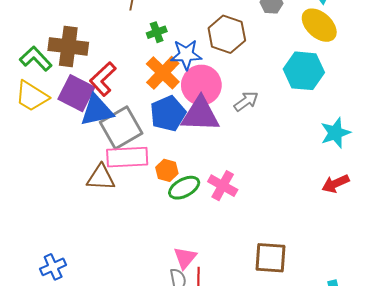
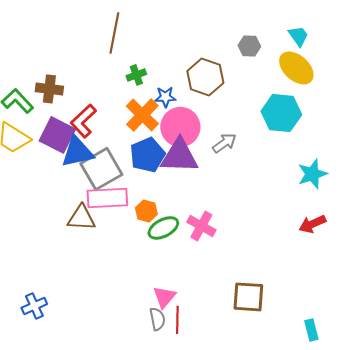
brown cross: (68, 46) -> (49, 89), size x0.7
blue star: (186, 55) -> (165, 97), size x0.7

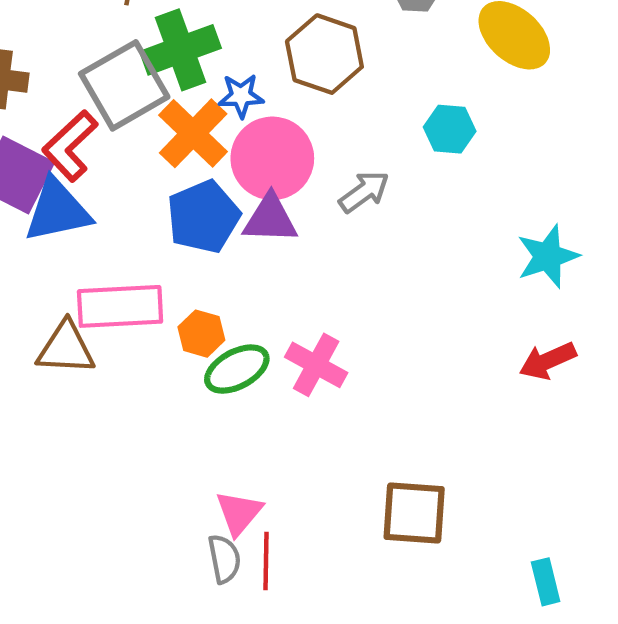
green cross: (136, 75) -> (181, 50), size x1.8
cyan hexagon: (281, 113) -> (450, 129), moved, size x0.6
purple triangle: (179, 156) -> (270, 219), size x0.7
gray square: (101, 169) -> (124, 85), moved

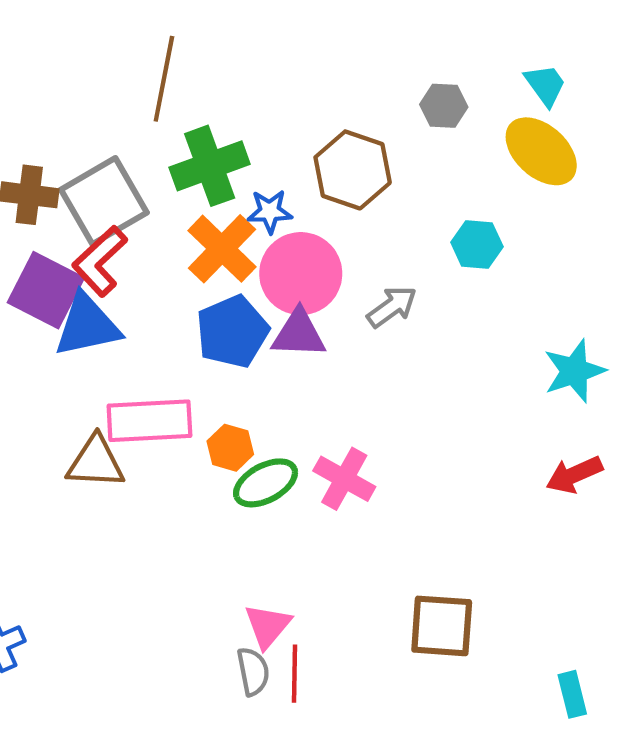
gray square: (124, 85) -> (104, 201), moved

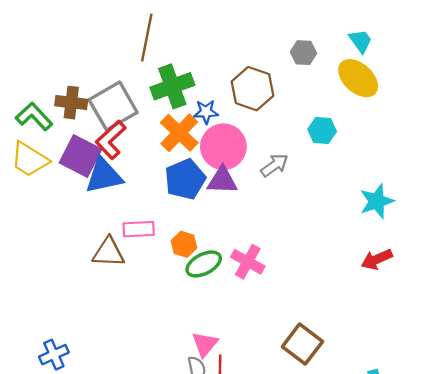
pink rectangle: (149, 421) -> (139, 229), size x0.7
brown square: (442, 626) -> (302, 344), turned 33

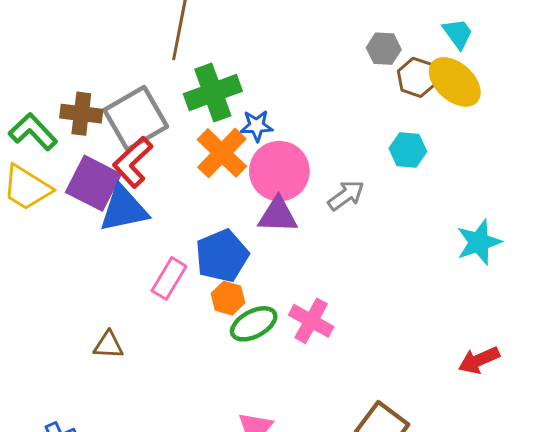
brown hexagon: (252, 89) -> (417, 77), moved, size x0.7
blue pentagon: (185, 179) -> (222, 256), moved
pink rectangle: (139, 229) -> (169, 278), turned -56
brown triangle: (108, 252) -> (108, 345), moved, size x0.7
red arrow: (377, 259) -> (479, 360), moved

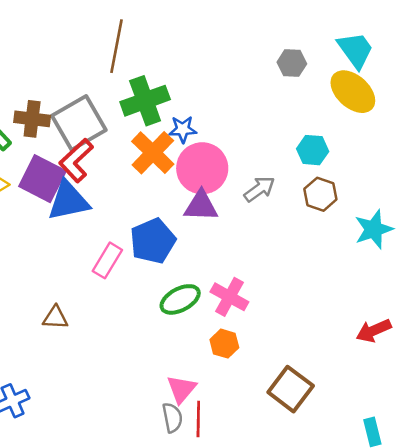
cyan trapezoid: (458, 34) -> (355, 50), size x1.4
brown hexagon: (417, 77) -> (320, 194), moved
orange hexagon: (228, 298) -> (224, 344), moved

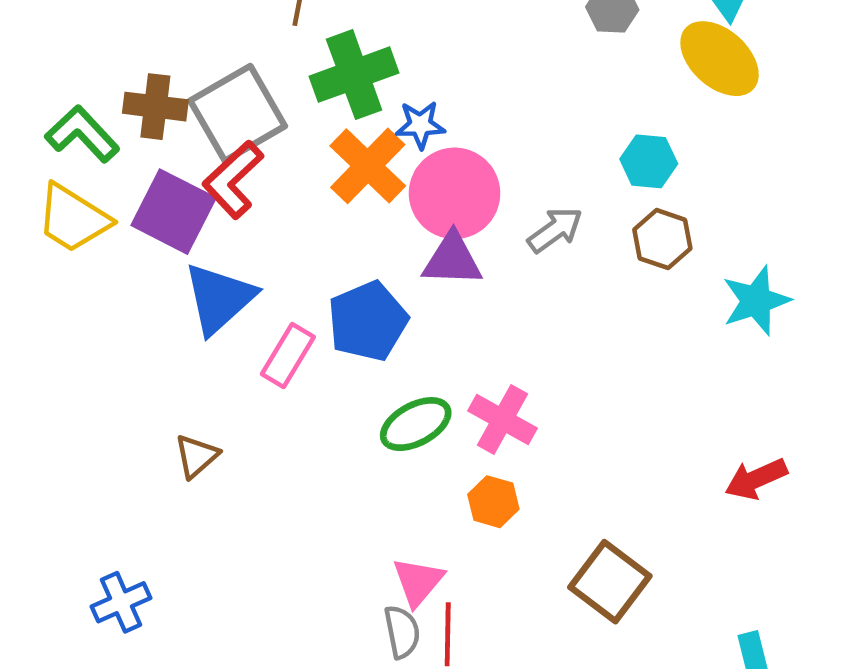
blue triangle: (68, 201) -> (219, 298), moved, turned -30
brown triangle: (55, 318) -> (196, 456), turned -44

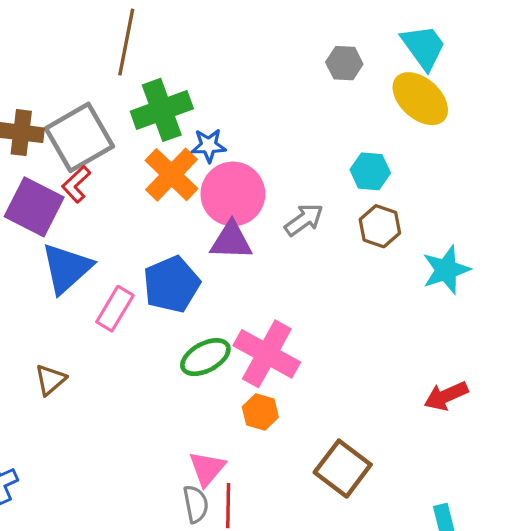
red L-shape: (233, 180) -> (76, 184), size x0.7
pink cross: (503, 419) -> (267, 354), size x1.4

